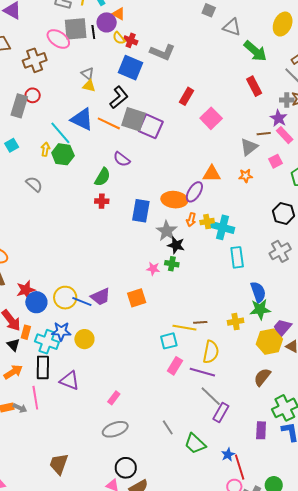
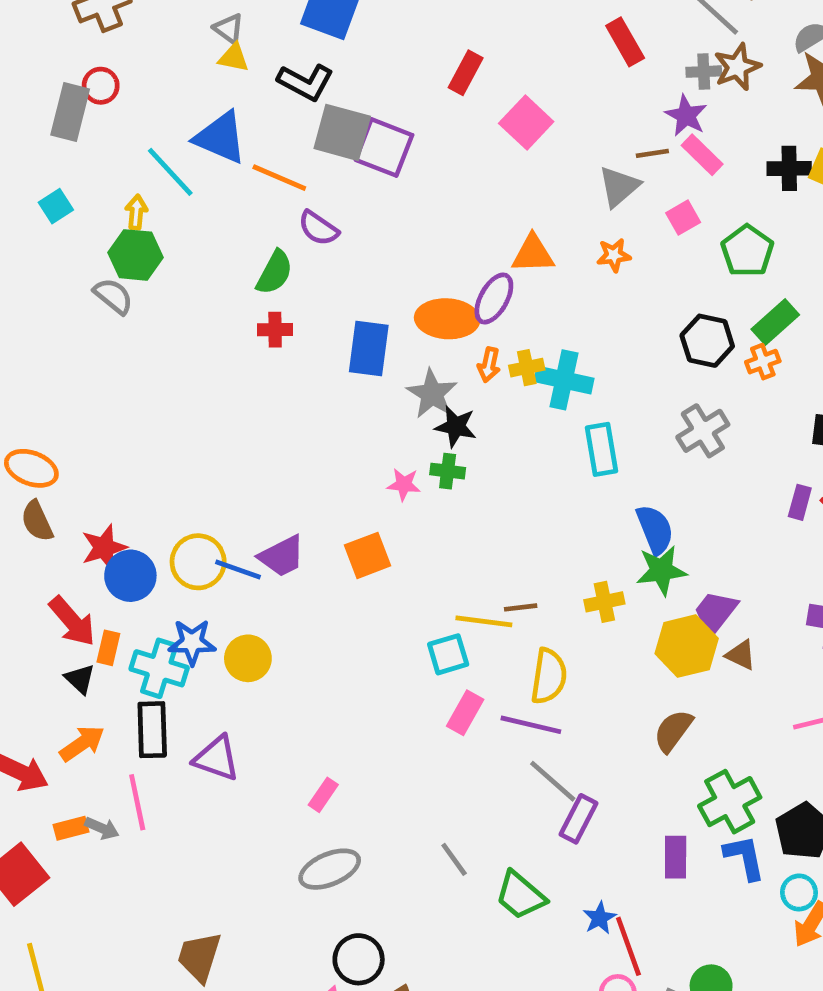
black L-shape: (119, 97) -> (306, 82), turned 70
orange line: (109, 123) -> (279, 178), moved
green hexagon: (63, 154) -> (135, 255), moved

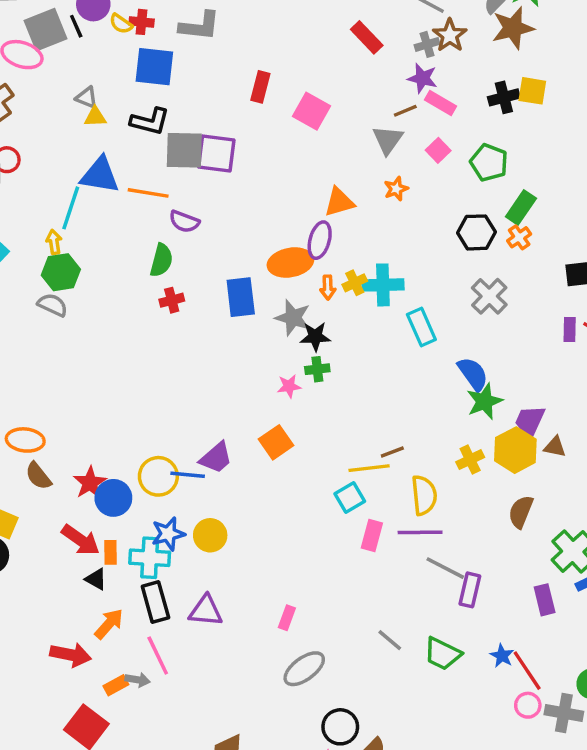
cyan line: (170, 172) -> (71, 208), turned 75
yellow cross: (604, 602) -> (470, 460), moved

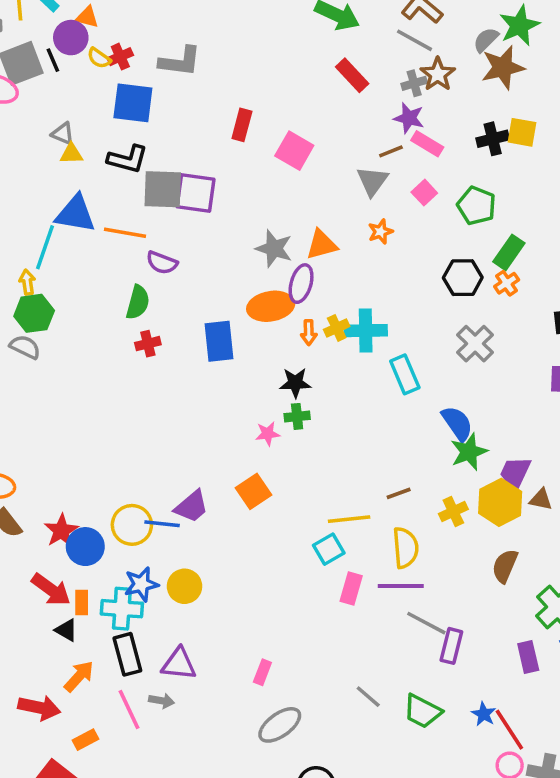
red cross: (142, 22) -> (120, 57), turned -30
gray star: (293, 318) -> (274, 249), moved
brown line: (392, 452) -> (399, 493), moved
gray arrow: (138, 680) -> (162, 701), moved

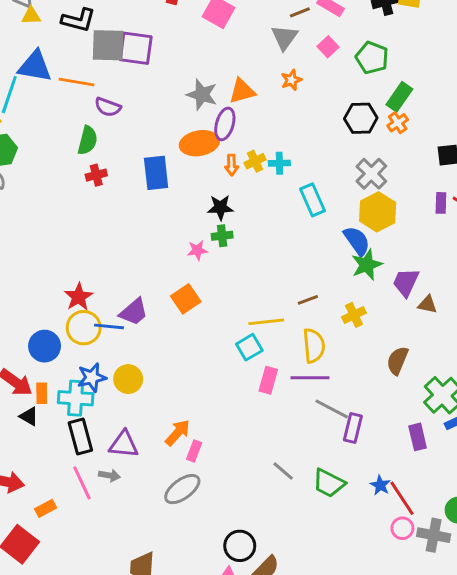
cyan cross: (366, 331) -> (279, 163), size x0.6
yellow hexagon: (500, 502) -> (378, 212), moved
red star: (61, 531) -> (79, 297), moved
orange arrow: (79, 676) -> (178, 433), moved
gray ellipse: (280, 725) -> (182, 489), moved

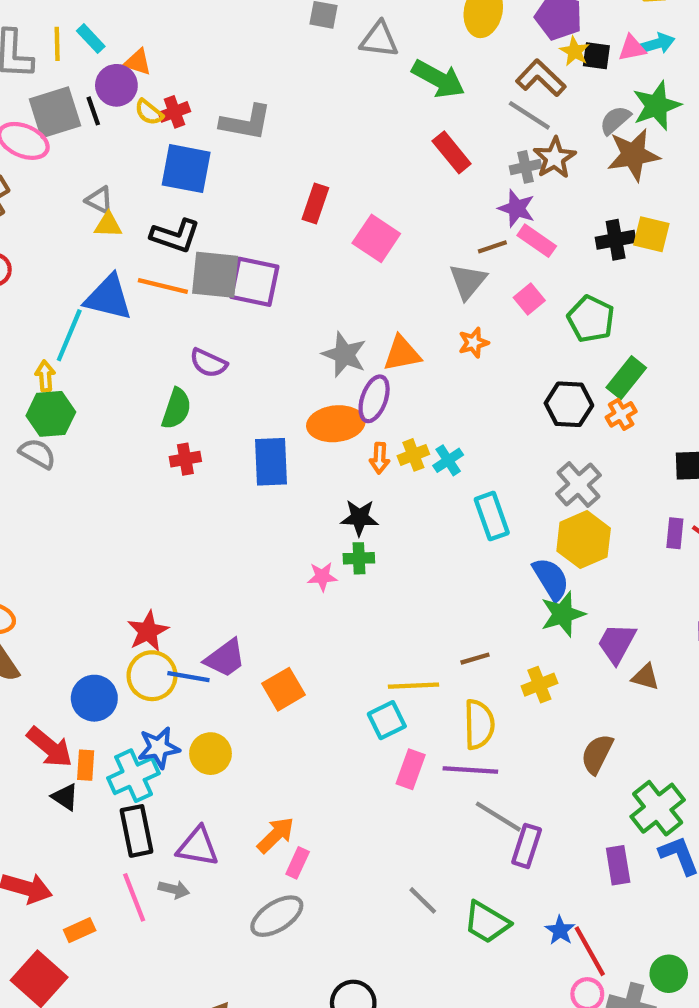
orange line: (77, 82) -> (163, 286), moved
cyan cross: (279, 163) -> (448, 460), turned -36
orange square: (186, 299) -> (284, 689), moved
cyan cross: (76, 398) -> (134, 776), turned -32

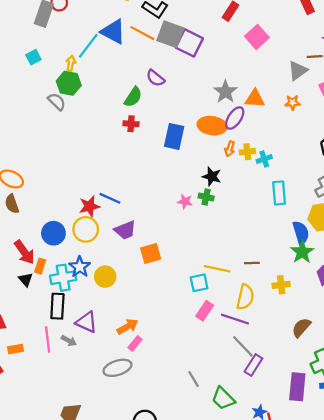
green star: (563, 614) -> (302, 252), turned -30
blue line: (188, 677) -> (110, 198), moved
blue star: (159, 748) -> (80, 267), turned 30
purple rectangle: (618, 865) -> (297, 387), size x1.4

